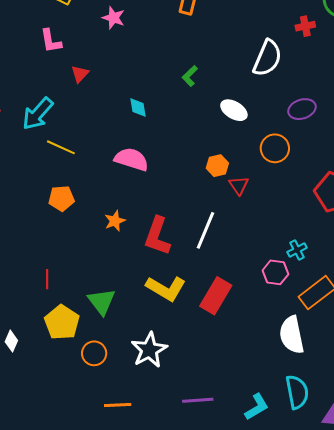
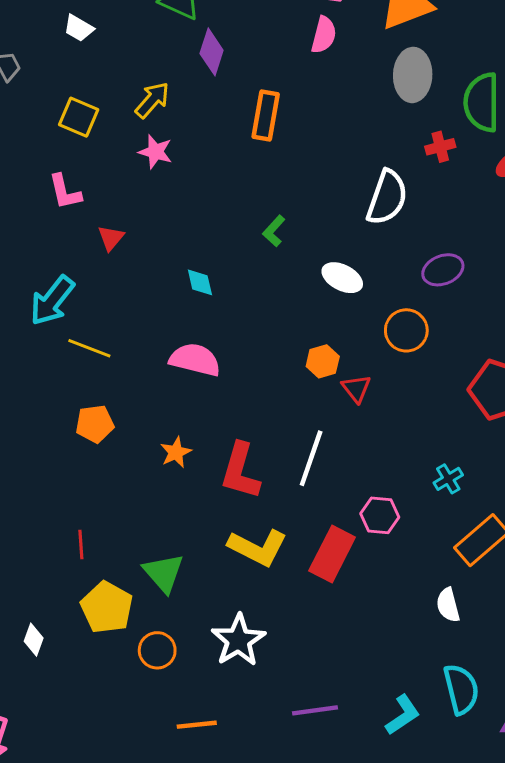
pink hexagon: (275, 272) -> (380, 515), moved
white semicircle: (292, 335) -> (448, 605), size x0.6

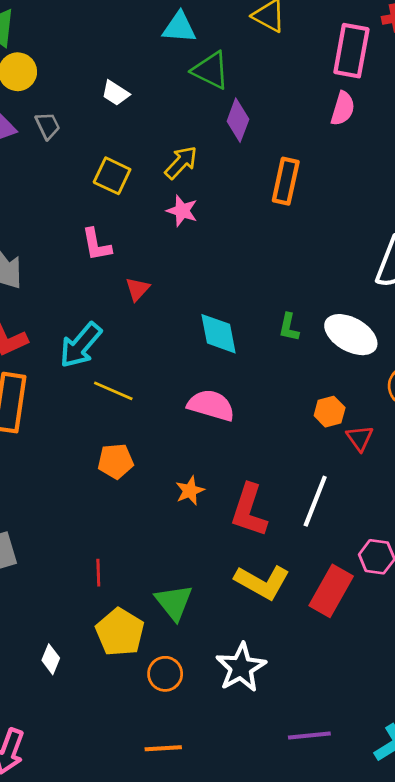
green L-shape: (274, 231) -> (289, 327), moved, turned -32
white ellipse: (342, 278) -> (351, 335), size x1.4
cyan diamond: (200, 282) -> (218, 334), size x1.6
orange line: (197, 725) -> (163, 748), moved

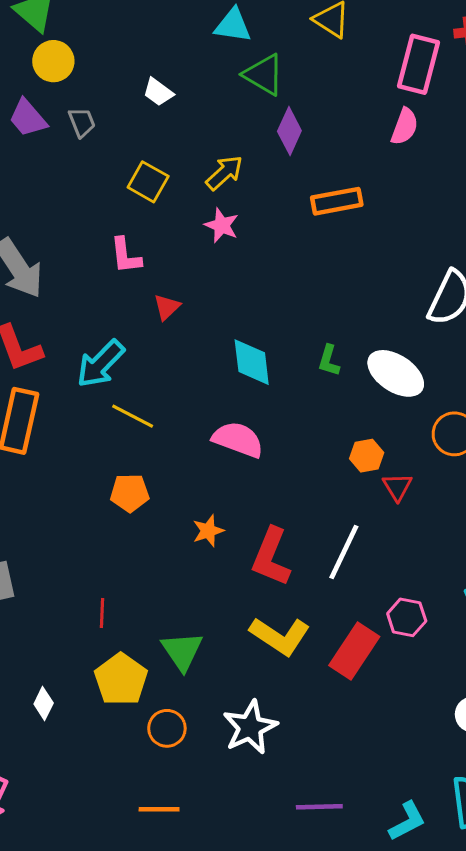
orange rectangle: (286, 181) -> (337, 201), turned 63

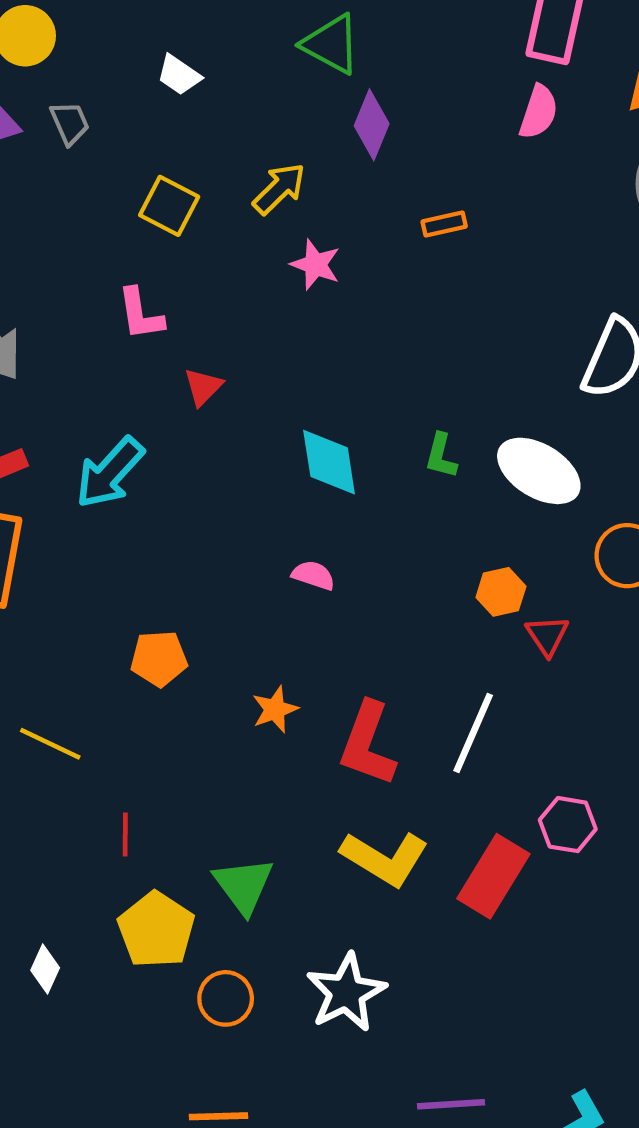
orange rectangle: (337, 201) -> (444, 224), size x0.6
pink star: (222, 225) -> (315, 265), moved
yellow line: (133, 416) -> (50, 744), moved
pink semicircle: (238, 440) -> (313, 575), size x0.6

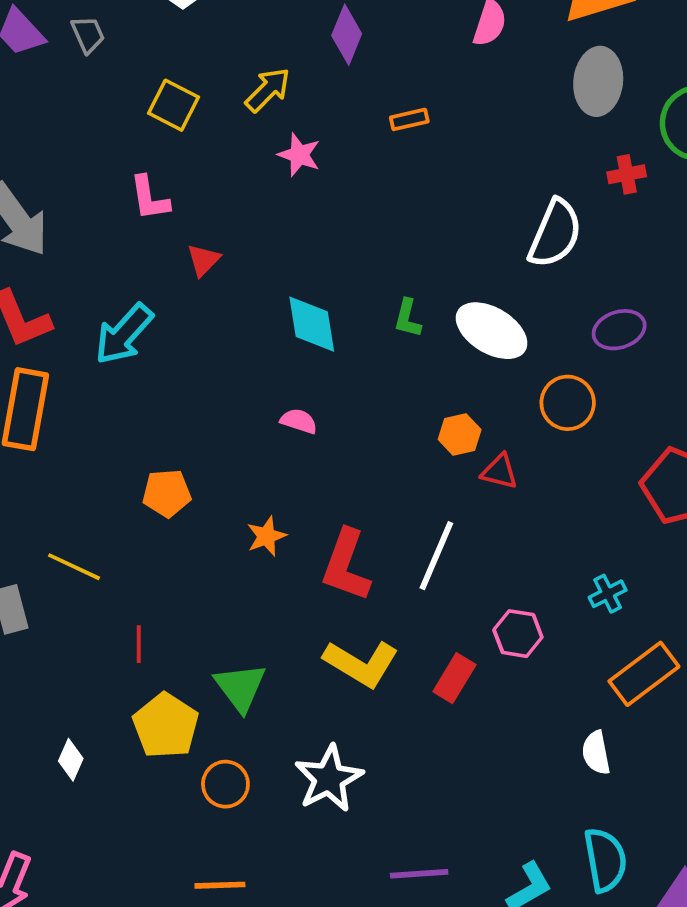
red triangle: (547, 635) -> (499, 472), turned -42
red rectangle: (493, 876) -> (454, 678), size x0.7

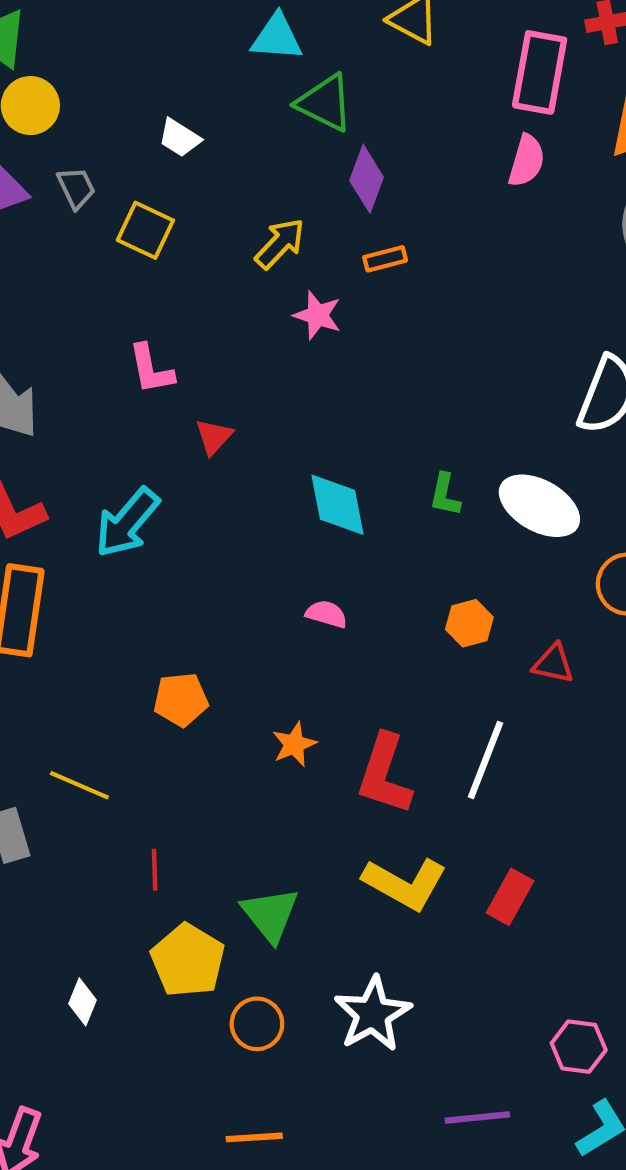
yellow square: (173, 105) -> (145, 230), moved
orange rectangle: (409, 119) -> (385, 259), moved
orange hexagon: (460, 435) -> (469, 623), moved
pink hexagon: (518, 634) -> (579, 1047), moved

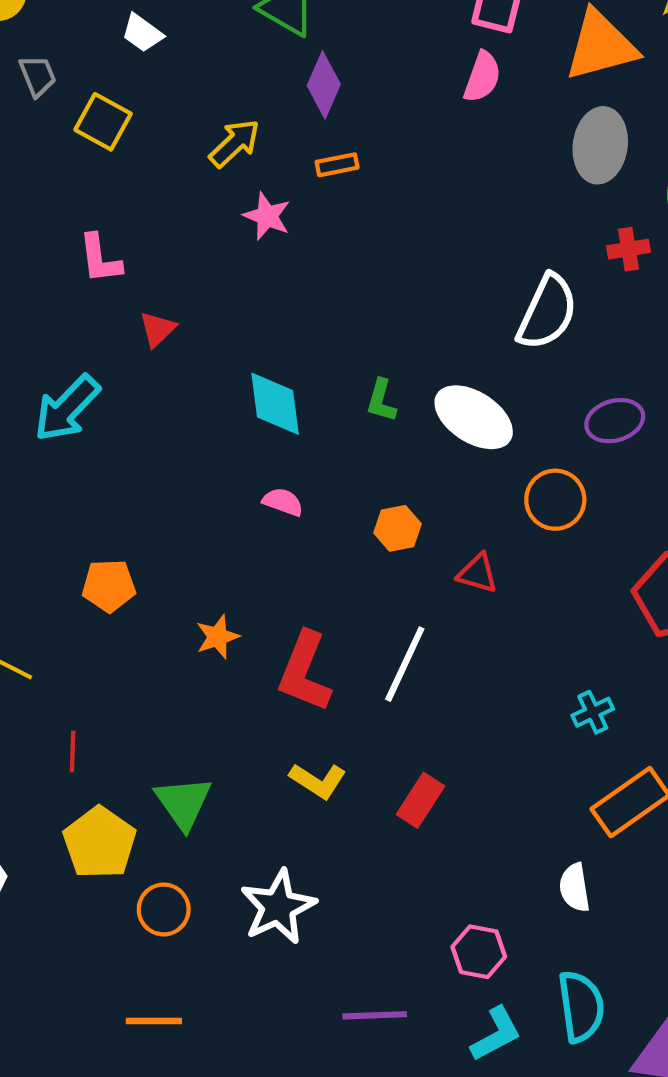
pink semicircle: (326, 614) -> (283, 502), moved
yellow L-shape: (405, 884) -> (318, 781), size x0.7

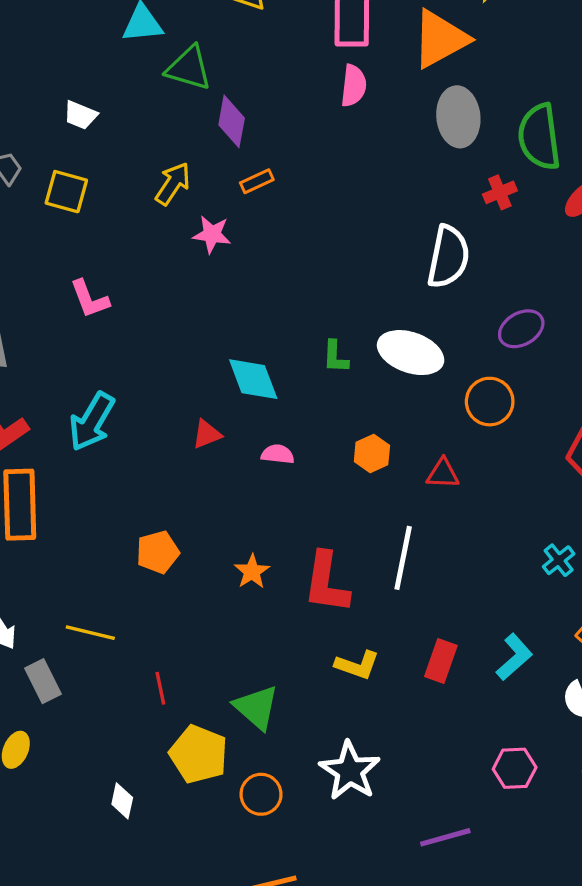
red triangle: (157, 329) -> (207, 434), moved, turned 36
cyan L-shape: (496, 1034) -> (514, 657), moved

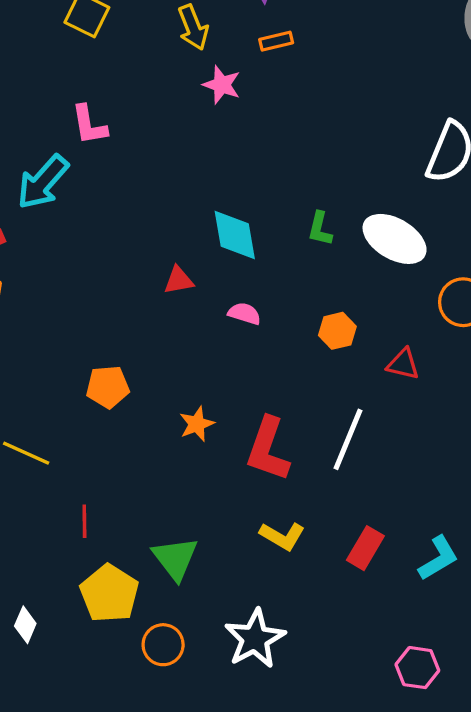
yellow arrow: (173, 184) -> (193, 27), turned 114
cyan arrow: (92, 422) -> (43, 182), moved

